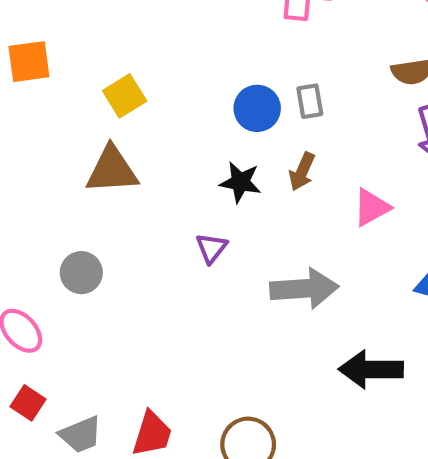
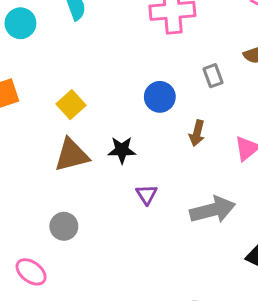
gray rectangle: (310, 101) -> (213, 76), moved
black star: (240, 182) -> (122, 150), moved

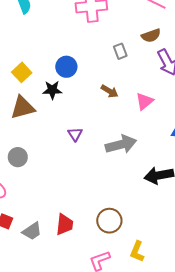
blue circle: (160, 97) -> (66, 67), moved
brown arrow: (197, 133) -> (110, 91), turned -72
black star: (122, 150) -> (52, 90), moved

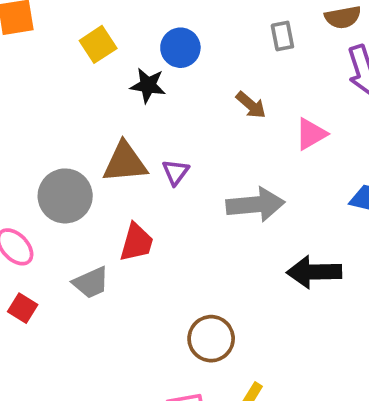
brown triangle: (23, 108) -> (125, 162), moved
gray circle: (18, 157) -> (65, 196), size x1.5
red trapezoid: (65, 224) -> (137, 242), moved
gray trapezoid: (32, 231) -> (91, 283), moved

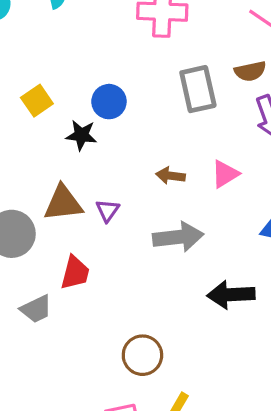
gray rectangle: (282, 36) -> (198, 89), size x1.8
brown arrow: (251, 105) -> (170, 176), moved, turned 148

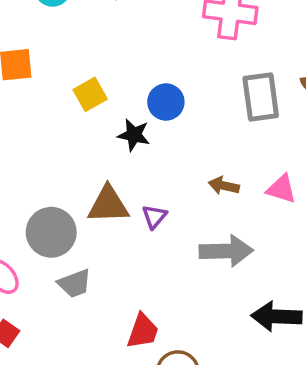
pink triangle: (225, 174) -> (281, 189), turned 44
red trapezoid: (75, 273) -> (143, 331), moved
gray trapezoid: (36, 309) -> (74, 284), moved

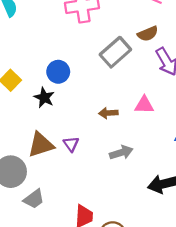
gray rectangle: (261, 97) -> (115, 52), turned 72
black star: (134, 135) -> (44, 98), turned 30
gray arrow: (226, 251) -> (121, 153), size x0.7

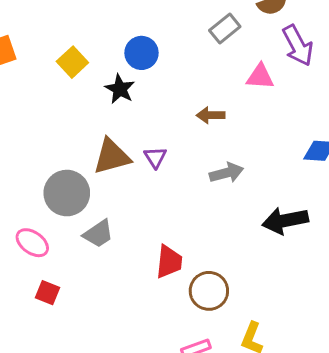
gray rectangle: (115, 52) -> (225, 29), size x0.7
pink triangle: (144, 105) -> (260, 77), moved

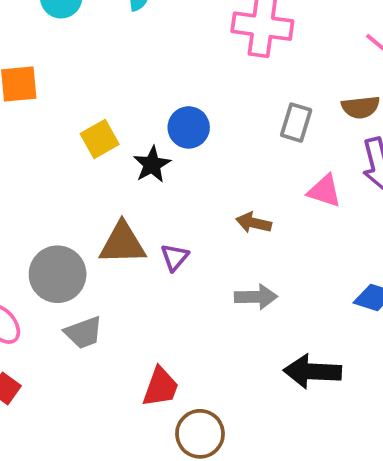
gray rectangle: (225, 29) -> (296, 123), turned -48
yellow square: (72, 62) -> (100, 139), moved

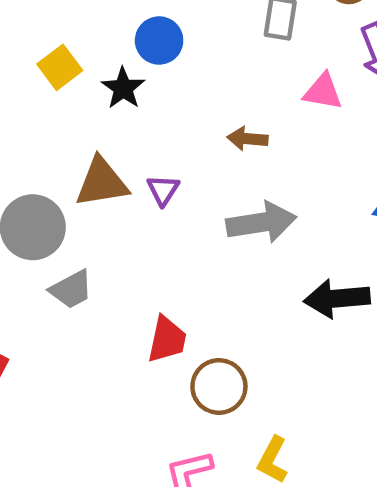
gray arrow: (256, 297) -> (261, 222), size x1.4

